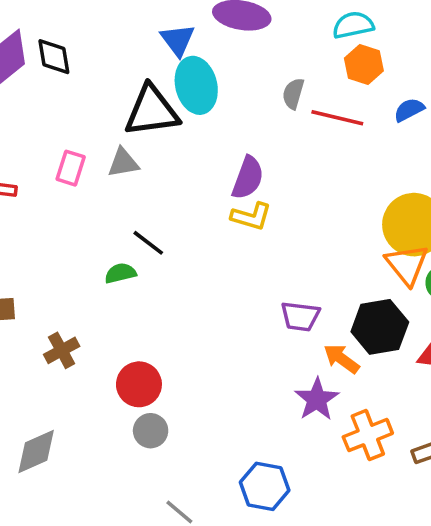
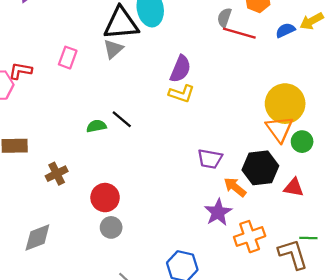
gray semicircle: (293, 94) -> (224, 18), moved
gray triangle: (123, 163) -> (113, 49), moved, turned -35
black line: (148, 243) -> (122, 119), moved

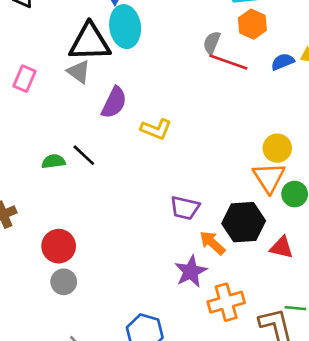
gray triangle: (113, 49) -> (79, 72), turned -45
purple semicircle: (180, 69) -> (114, 103), moved
yellow circle: (285, 104) -> (277, 148), size x0.6

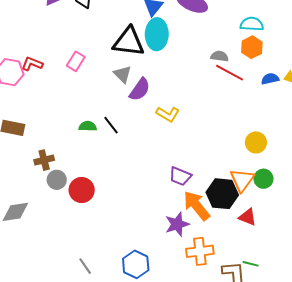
gray semicircle: (212, 43) -> (219, 56), turned 66
gray triangle: (79, 72) -> (122, 74), moved
orange triangle: (269, 178) -> (242, 180), moved
orange arrow: (212, 243) -> (197, 206), size x1.5
gray circle: (64, 282) -> (57, 180), moved

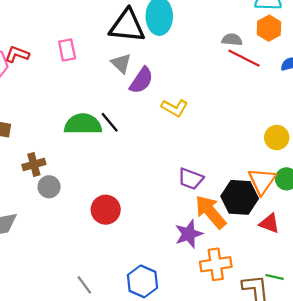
pink rectangle: (76, 61) -> (67, 50), turned -42
green semicircle: (88, 126) -> (83, 124), size x1.8
red circle: (82, 190) -> (106, 210), moved

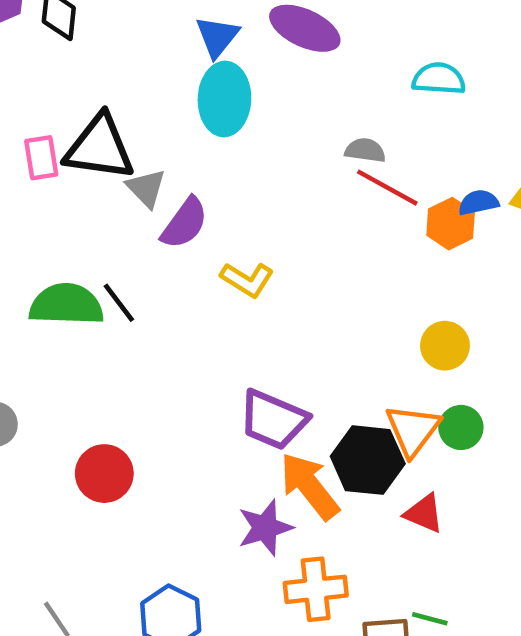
black triangle: (127, 26) -> (99, 148), moved
orange hexagon: (269, 28) -> (451, 224), moved
purple trapezoid: (191, 179) -> (273, 420), size x1.4

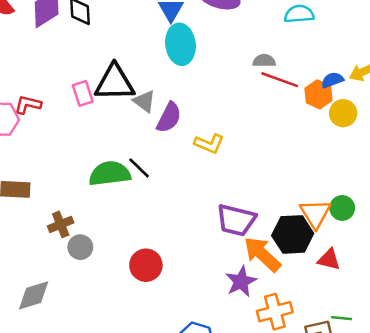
yellow circle: (445, 346) -> (343, 113), moved

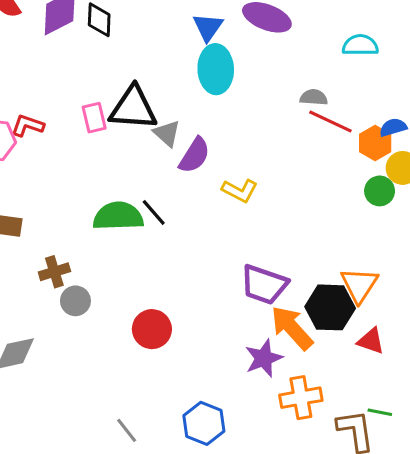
green circle: (342, 208) -> (380, 191), moved

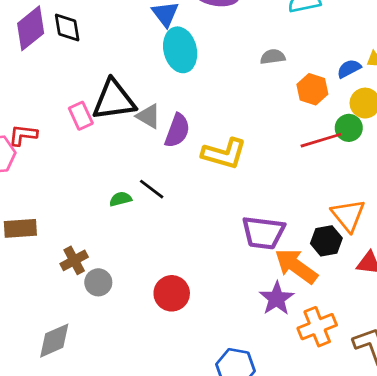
red line: (330, 122) -> (321, 140), moved, turned -30
orange hexagon: (375, 143) -> (312, 89), moved
yellow L-shape: (240, 191) -> (224, 154), size x1.4
green semicircle: (118, 216) -> (121, 199), size x0.5
black hexagon: (330, 307) -> (326, 241), size x0.7

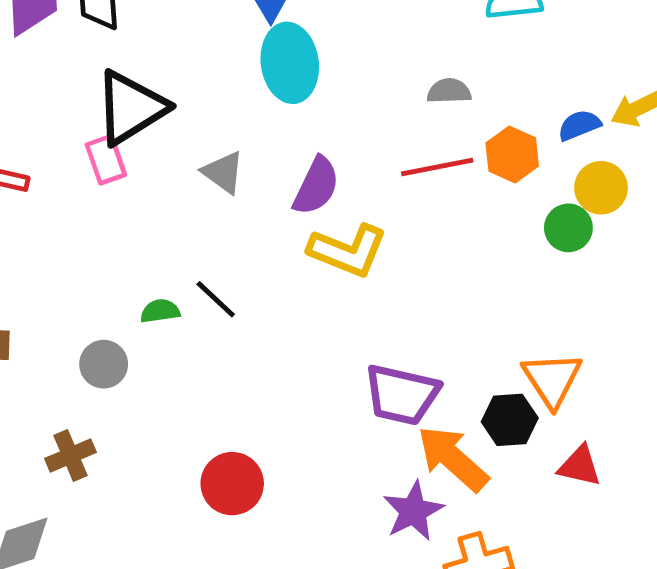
black triangle: (114, 100) -> (131, 108), moved, turned -30
purple semicircle: (177, 131) -> (316, 186), moved
red line: (321, 140) -> (437, 167), moved
brown cross: (74, 260) -> (70, 455), moved
gray circle: (98, 282) -> (104, 364), moved

